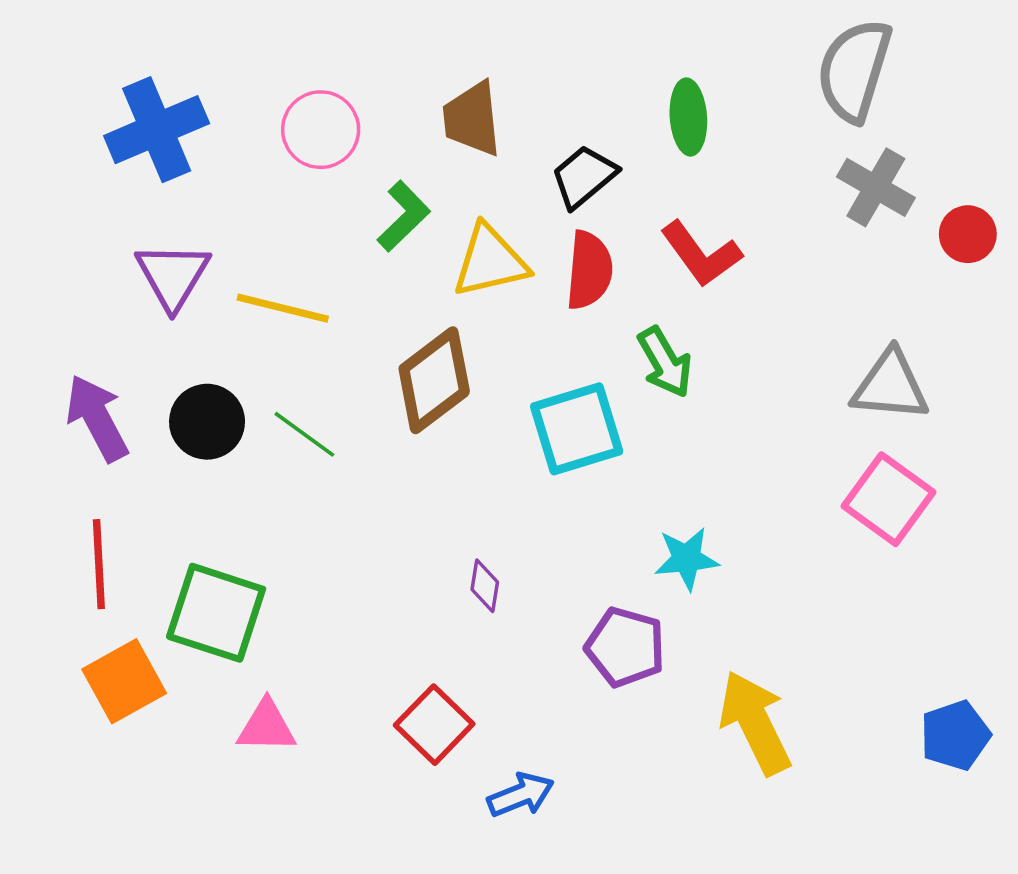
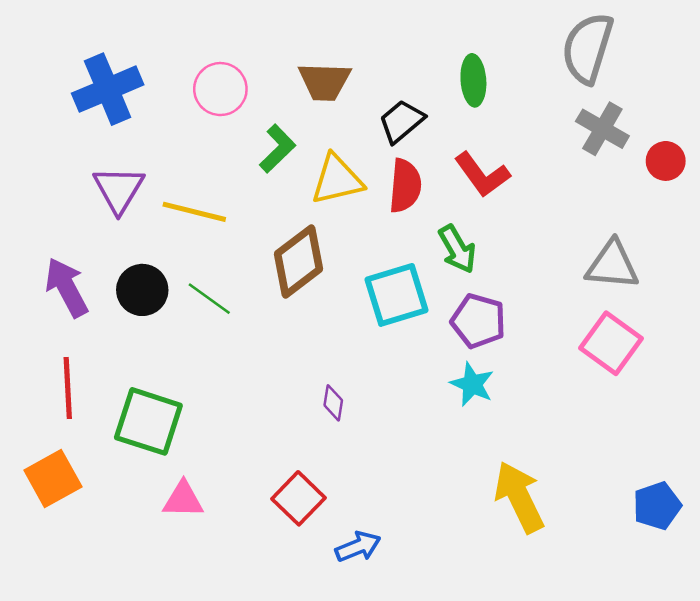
brown trapezoid: (472, 119) -> (325, 82), turned -82
cyan star: (687, 559) -> (472, 384), turned 30
purple pentagon: (625, 647) -> (478, 321), moved
orange square: (124, 681) -> (53, 478), moved

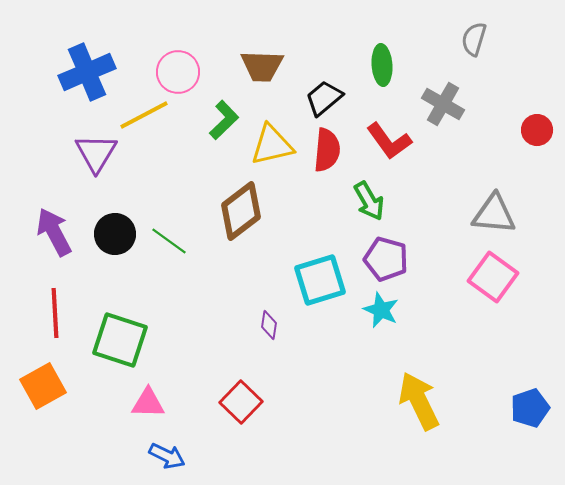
gray semicircle: (588, 48) -> (474, 39), size x0.6
gray cross: (602, 129) -> (443, 104), moved
yellow line: (194, 212) -> (144, 115), moved, turned -42
cyan square: (397, 295) -> (320, 280), moved
blue arrow: (358, 547) -> (167, 456), moved, turned 48

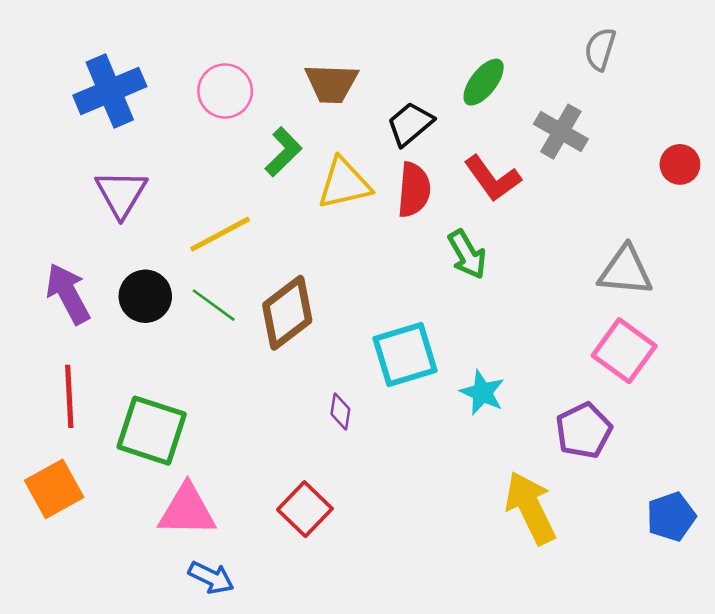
green ellipse: (382, 65) -> (484, 82), turned 42
yellow line: (144, 115) -> (220, 234), moved
brown diamond: (241, 211) -> (287, 313), moved
purple pentagon: (386, 259) -> (584, 431), moved, turned 30
pink triangle: (148, 403) -> (187, 510), size x1.4

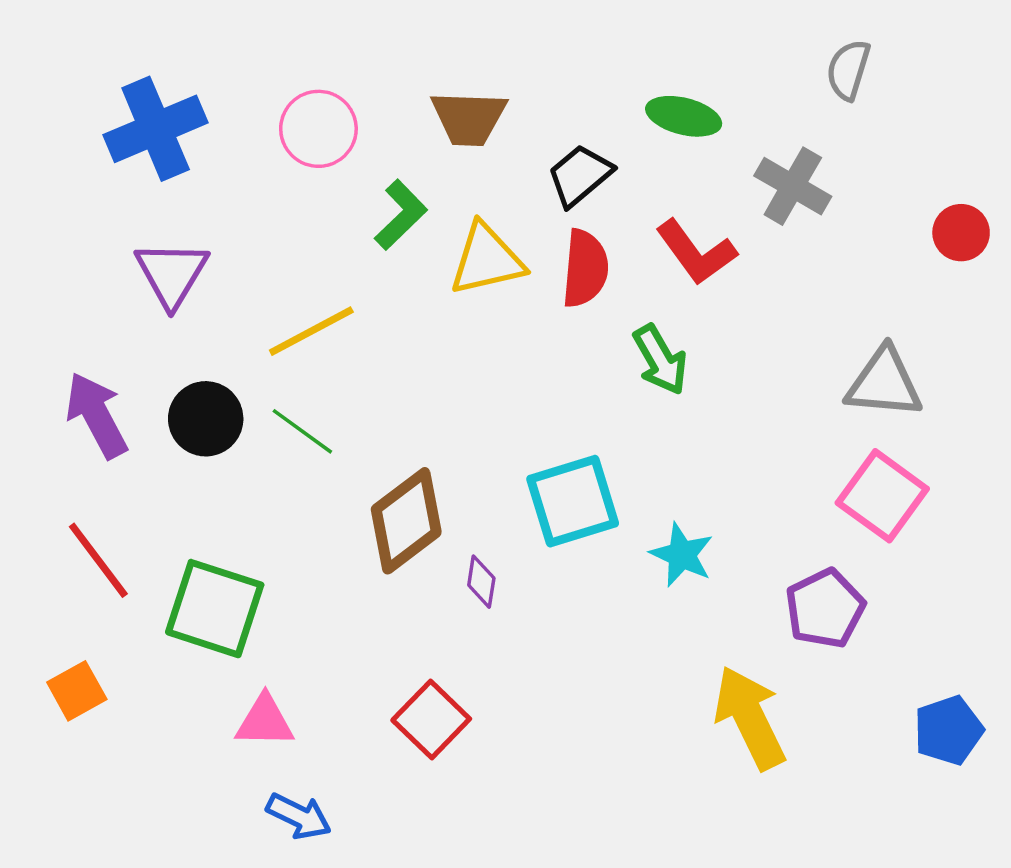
green ellipse: (484, 82) -> (684, 116), turned 66
brown diamond: (287, 313) -> (406, 521), moved
red line: (69, 396) -> (98, 560), turned -34
orange square: (54, 489) -> (77, 691), size x0.7
pink triangle: (187, 510) -> (265, 721), size x0.7

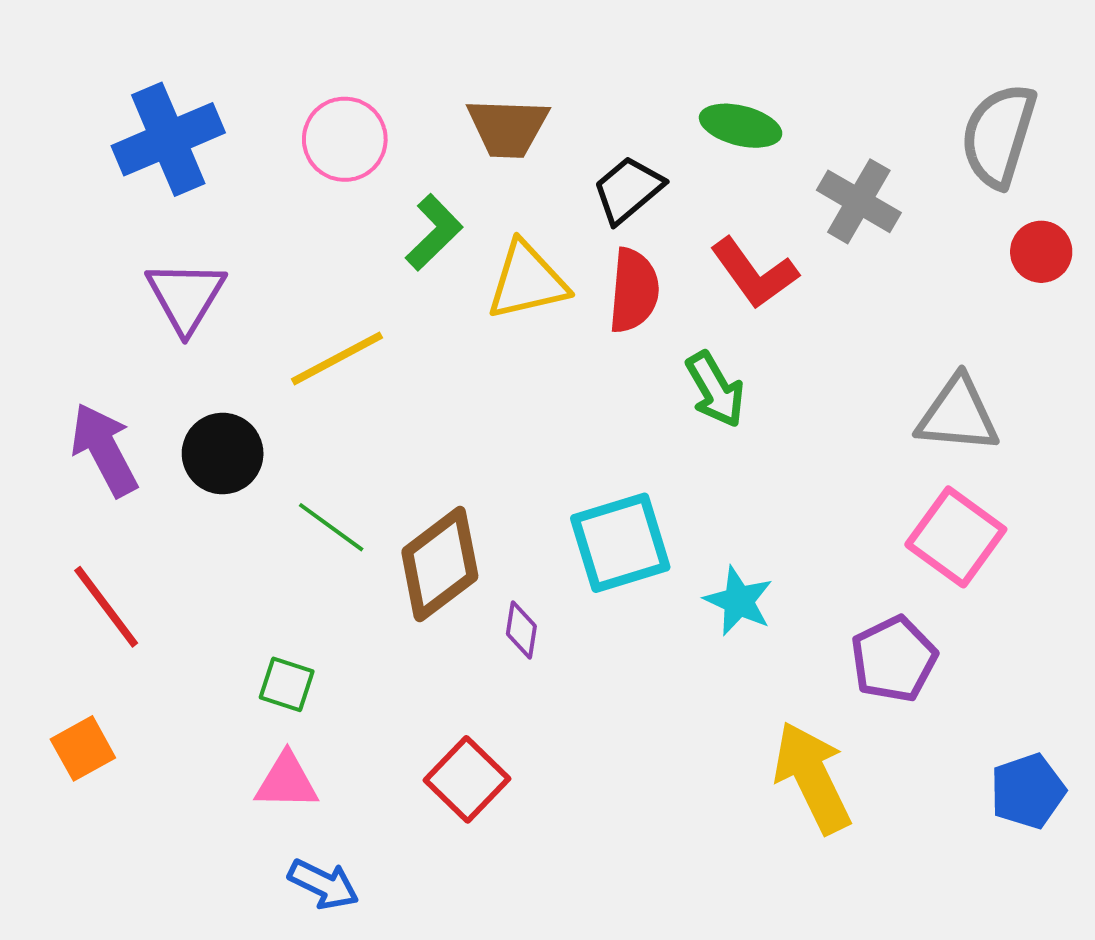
gray semicircle: (848, 70) -> (999, 135), moved, size x1.6
green line: (302, 431) -> (331, 527), moved
green square: (215, 609) -> (287, 684), moved, size x0.5

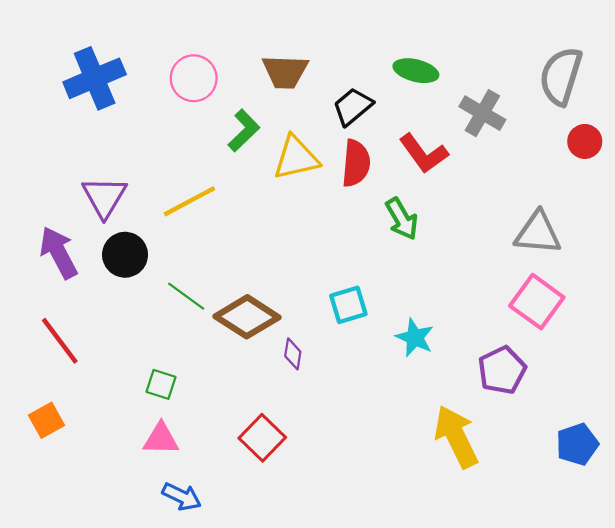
purple triangle: (186, 296) -> (104, 197), moved
cyan square: (620, 543) -> (348, 305), size x0.7
brown diamond: (440, 564) -> (247, 317), turned 70

